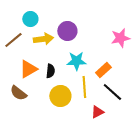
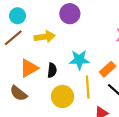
cyan circle: (30, 19) -> (17, 16), moved
purple circle: (67, 31) -> (70, 14), moved

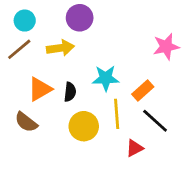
purple circle: (70, 14) -> (80, 18), moved

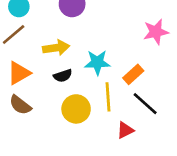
yellow arrow: (60, 48) -> (56, 48), moved
orange triangle: (40, 89) -> (19, 73), moved
black semicircle: (70, 92) -> (63, 76), turned 66

